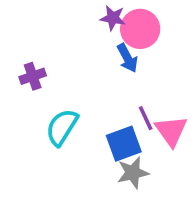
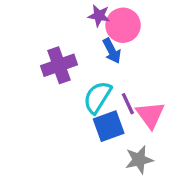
purple cross: (33, 76) -> (59, 65), moved, size x1.5
cyan semicircle: (62, 127) -> (97, 97), moved
gray star: (133, 173) -> (139, 160), moved

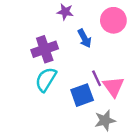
purple star: (99, 16) -> (65, 12), moved
pink circle: (123, 25) -> (113, 20), moved
cyan semicircle: (97, 97) -> (46, 79), moved

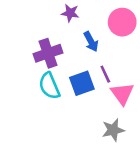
purple line: (97, 78) -> (105, 74), moved
cyan semicircle: (46, 79) -> (49, 86), turned -55
blue square: (82, 95) -> (82, 83), moved

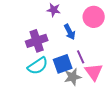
cyan semicircle: (49, 86) -> (38, 66), turned -100
gray star: (113, 130) -> (73, 77), moved

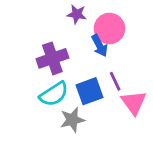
pink circle: (94, 17) -> (109, 28), moved
gray star: (73, 77) -> (72, 120), moved

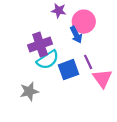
cyan semicircle: (54, 94) -> (48, 60), moved
gray star: (72, 120) -> (29, 91), moved

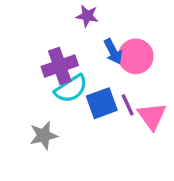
pink circle: (84, 22) -> (136, 56), moved
purple line: (88, 62) -> (128, 105), moved

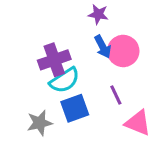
purple star: (87, 16) -> (98, 14), moved
blue square: (102, 103) -> (75, 108), moved
pink triangle: (152, 116) -> (138, 123), moved, turned -32

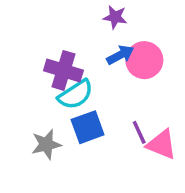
blue arrow: (103, 47) -> (120, 55), turned -90
purple cross: (54, 60) -> (63, 70), turned 36
purple line: (116, 95) -> (139, 132), moved

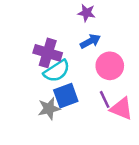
pink circle: (144, 60) -> (110, 66), moved
gray star: (46, 144) -> (49, 109), moved

